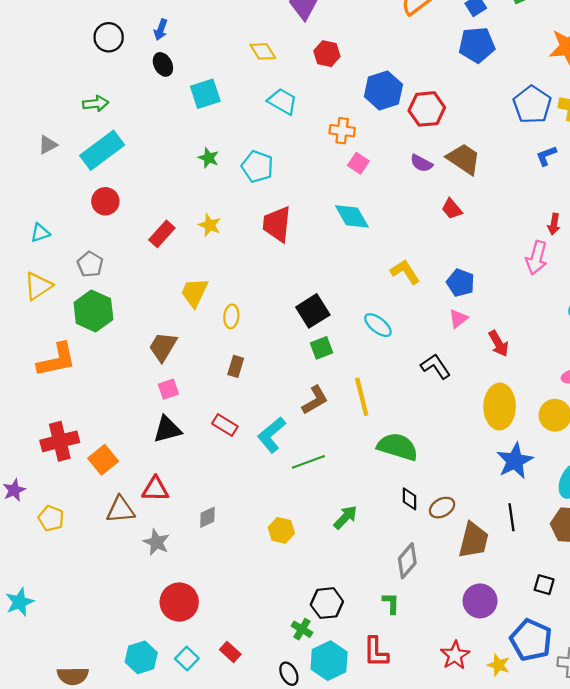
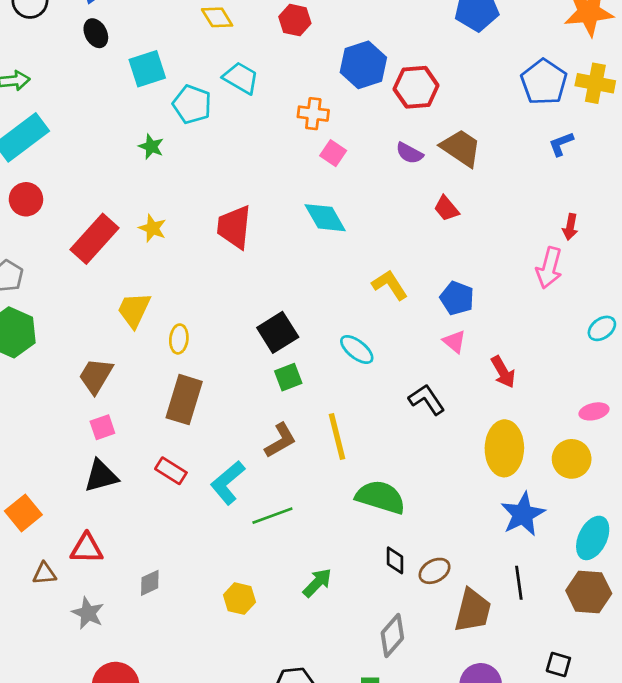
cyan pentagon: (257, 167) -> (192, 104), moved
red rectangle: (162, 234) -> (95, 239), size x1.5
pink triangle: (458, 319) -> (454, 342), turned -42
brown rectangle: (236, 366) -> (184, 400), size x1.8
brown triangle: (121, 510) -> (44, 574), size x0.7

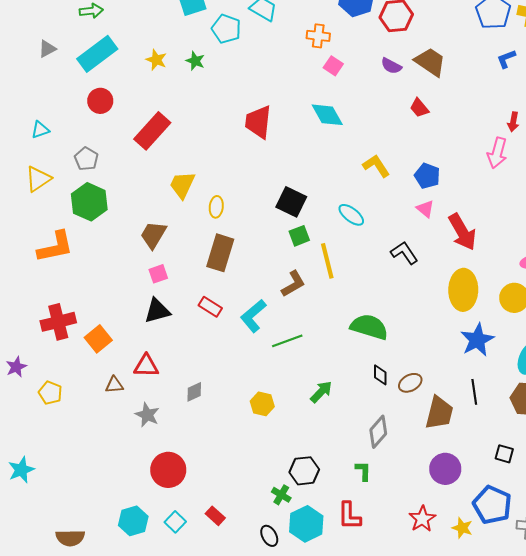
yellow star: (152, 228) -> (156, 60), moved
black square: (278, 332) -> (291, 202), turned -32
red arrow: (503, 372) -> (462, 232), size x1.5
yellow line: (337, 436) -> (327, 261), moved

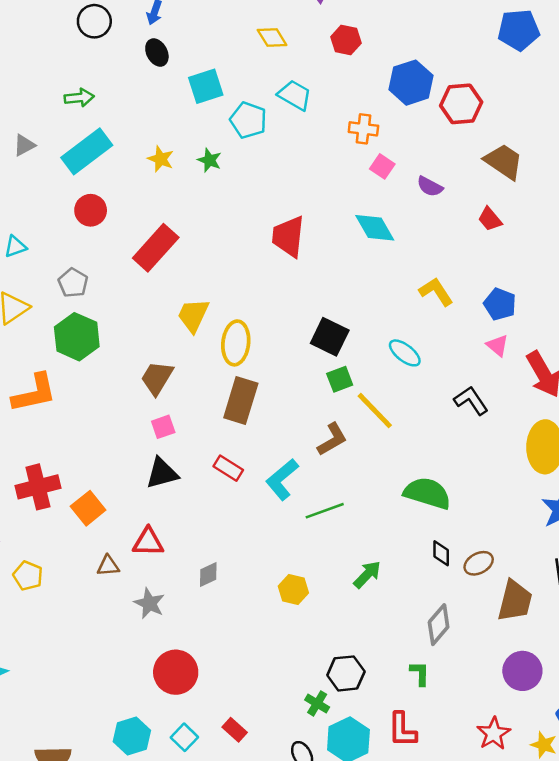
purple semicircle: (391, 66) -> (430, 186), moved
yellow ellipse: (216, 207) -> (236, 343), size x1.6
yellow line: (327, 261) -> (375, 411), turned -30

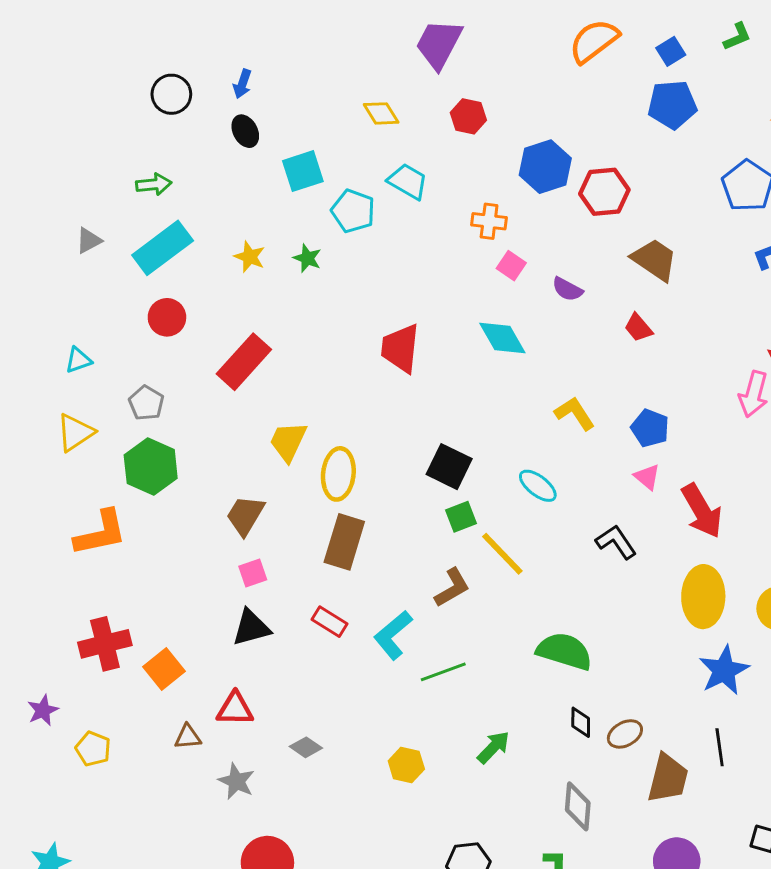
gray diamond: (208, 575) -> (306, 747), turned 60
gray diamond: (439, 625) -> (578, 806), turned -36

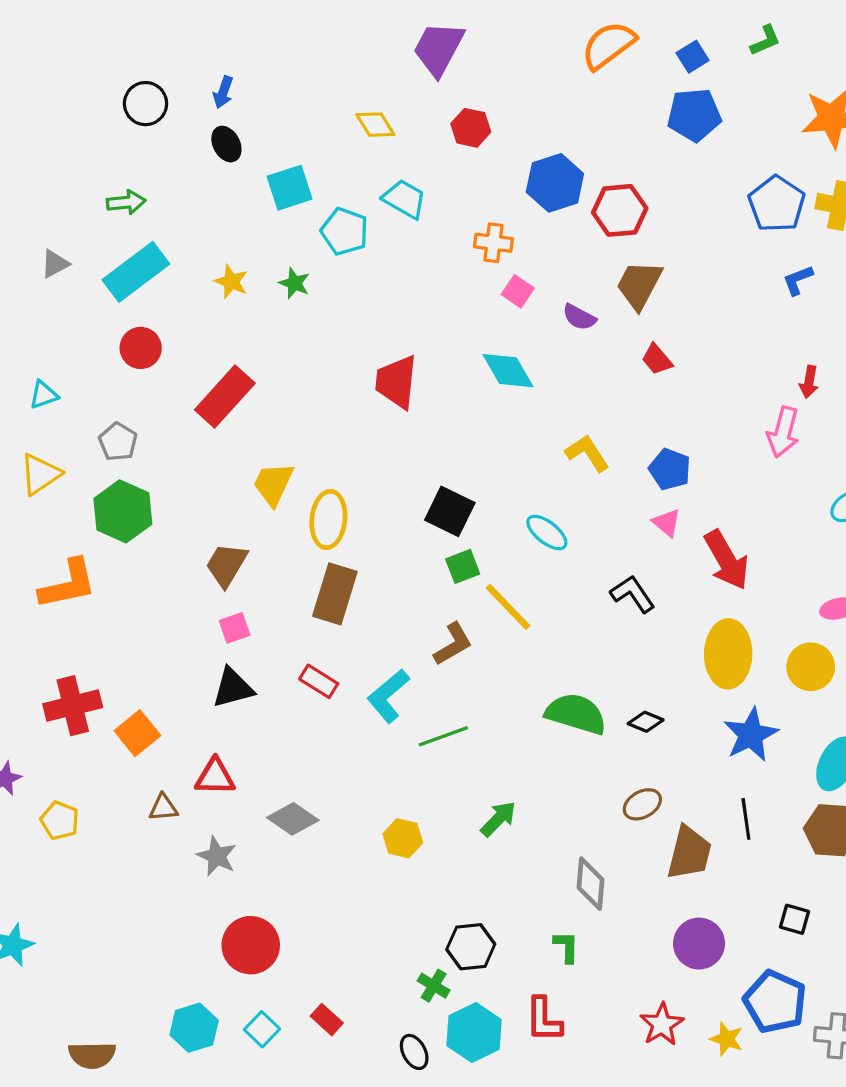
brown trapezoid: (655, 260) -> (639, 285), moved, turned -96
black diamond: (581, 722) -> (646, 722), moved, turned -68
gray diamond: (306, 747) -> (293, 819), size x1.4

